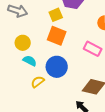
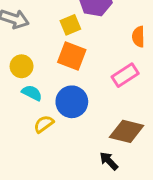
pink rectangle: (93, 49) -> (125, 75), turned -60

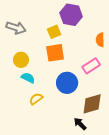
orange square: (72, 56) -> (55, 53), turned -30
blue circle: (72, 102) -> (67, 83), moved
brown diamond: (127, 131) -> (92, 104), turned -30

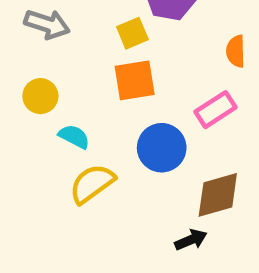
yellow circle: (21, 60) -> (40, 96), moved
yellow semicircle: (36, 99) -> (92, 184), size x1.5
black arrow: (80, 124) -> (191, 240), turned 112

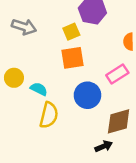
yellow circle: (40, 96) -> (14, 78), moved
yellow semicircle: (92, 184) -> (49, 115), turned 140

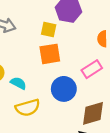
yellow square: (71, 32) -> (49, 29), turned 35
yellow semicircle: (49, 115) -> (28, 108), turned 60

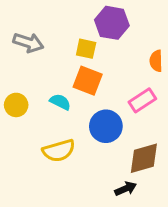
orange square: (50, 54) -> (88, 81), turned 30
cyan semicircle: (18, 83) -> (60, 102), moved

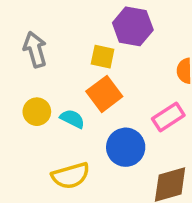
gray arrow: (28, 43) -> (35, 49), turned -124
orange square: (88, 81) -> (104, 94), turned 32
yellow circle: (16, 105) -> (37, 112), moved

